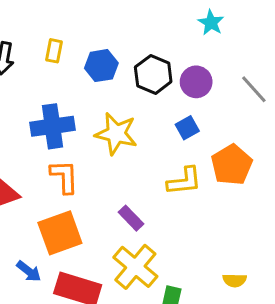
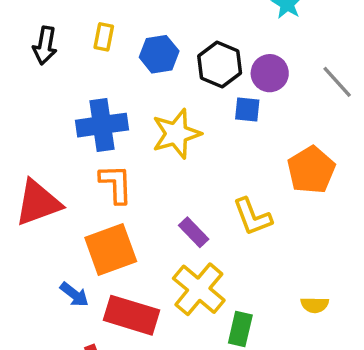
blue square: (187, 128) -> (247, 109), moved, turned 35
yellow star: (116, 134) -> (176, 134), turned -30
yellow L-shape: (184, 181) -> (252, 217), moved, turned 75

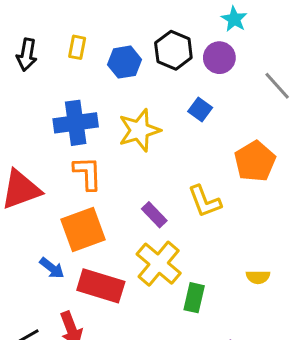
black hexagon: (220, 65) -> (173, 50), moved
purple circle: (270, 73) -> (219, 58), moved
blue square: (247, 109) -> (200, 110), turned 30

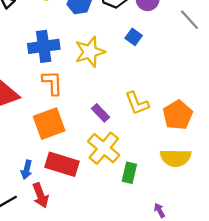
orange pentagon: (255, 161) -> (178, 115), moved
blue arrow: (52, 268) -> (27, 170), moved, turned 66
yellow semicircle: (258, 277) -> (175, 158), size x1.8

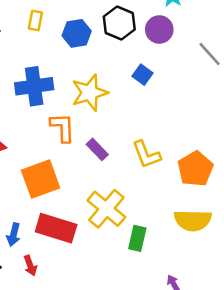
orange L-shape: (52, 83) -> (63, 128), moved
purple rectangle: (101, 113) -> (97, 149), moved
red arrow: (41, 195) -> (30, 266), size x0.7

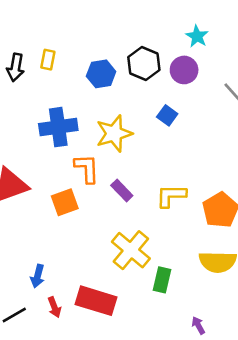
yellow rectangle: (35, 20) -> (48, 60), moved
yellow L-shape: (146, 155) -> (171, 196), turned 112
orange square: (41, 179) -> (65, 202), moved, size x0.7
red rectangle: (56, 228) -> (96, 301), moved

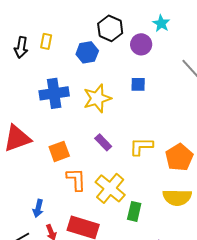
black hexagon: (144, 64) -> (110, 28), moved
purple circle: (184, 70) -> (141, 44), moved
blue square: (167, 115) -> (138, 84), turned -35
orange L-shape: (87, 168) -> (76, 179), moved

